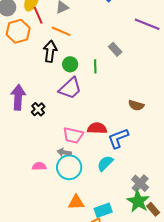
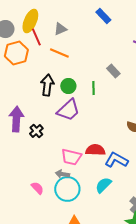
black arrow: (50, 51) -> (47, 85), moved
blue L-shape: (118, 138) -> (116, 160), turned 50
pink semicircle: (39, 166) -> (37, 188), turned 48

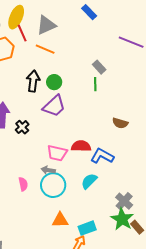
gray triangle: (60, 29) -> (46, 25), size x1.5
green line: (93, 88) -> (95, 84), moved
pink semicircle: (37, 188) -> (23, 184), turned 32

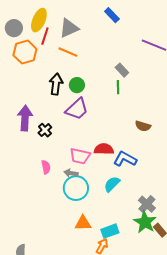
red line: (22, 33) -> (45, 36), turned 42
pink semicircle: (23, 184) -> (46, 167), moved

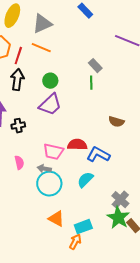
red line: (45, 36) -> (18, 56), moved
black arrow: (56, 84) -> (17, 80), moved
black cross: (45, 130) -> (18, 126), turned 32
orange triangle: (83, 223) -> (56, 219), turned 30

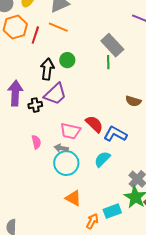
gray rectangle: (95, 66) -> (112, 45), size x1.6
black arrow: (17, 80) -> (47, 69), moved
purple trapezoid: (50, 105) -> (55, 94), moved
red semicircle: (77, 145) -> (94, 124), turned 42
cyan rectangle: (83, 227) -> (112, 211), moved

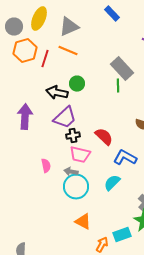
black arrow: (47, 69) -> (57, 93), turned -85
black cross: (35, 105) -> (73, 136), moved
red semicircle: (94, 124) -> (104, 137), moved

